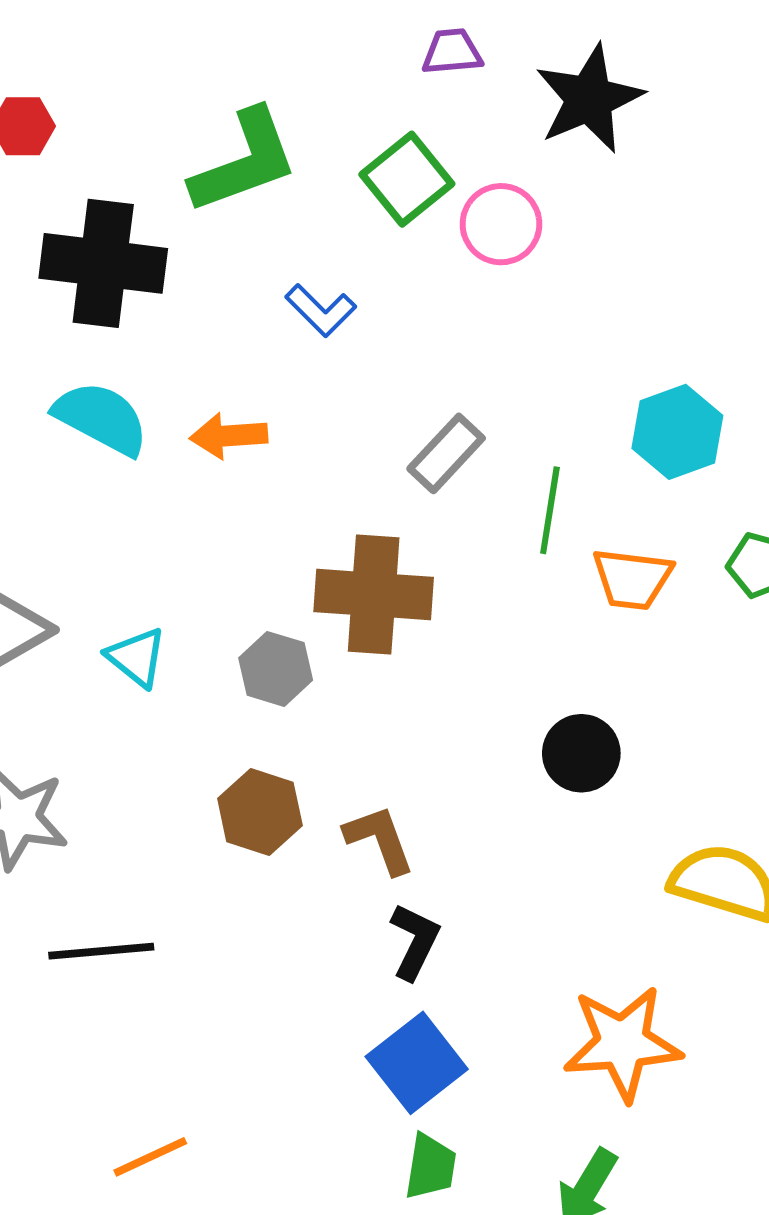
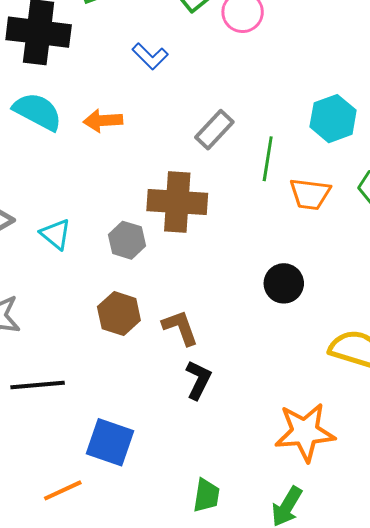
blue square: (417, 1063) -> (110, 442), moved, turned -33

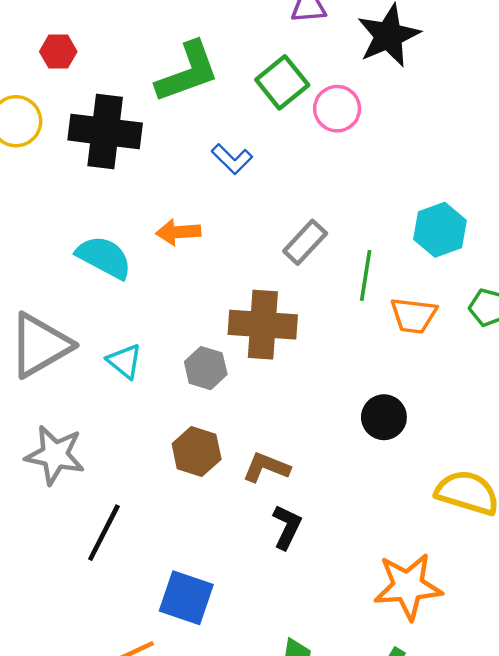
cyan semicircle: (38, 112) -> (104, 257), moved
brown L-shape: (180, 328) -> (266, 467), turned -48
black line: (38, 385) -> (104, 533), turned -58

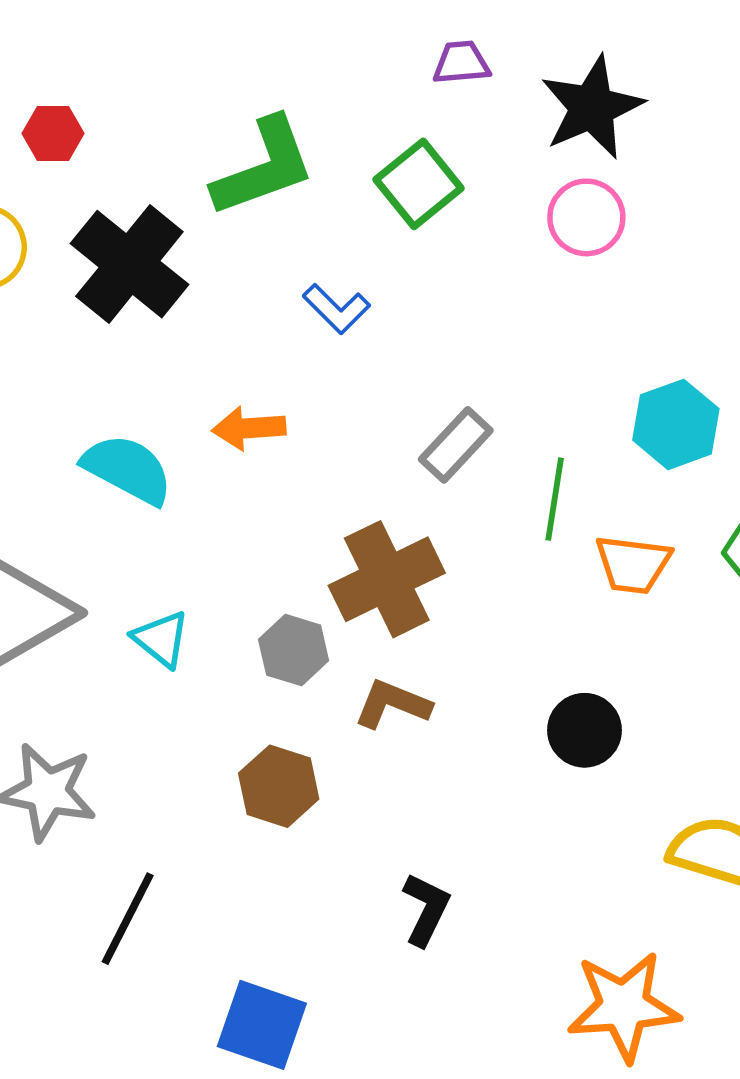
pink circle: (337, 109) -> (586, 217), moved
black cross: (105, 132) -> (129, 264), turned 32
brown cross: (263, 325) -> (387, 579), turned -30
brown L-shape: (266, 467) -> (392, 704), moved

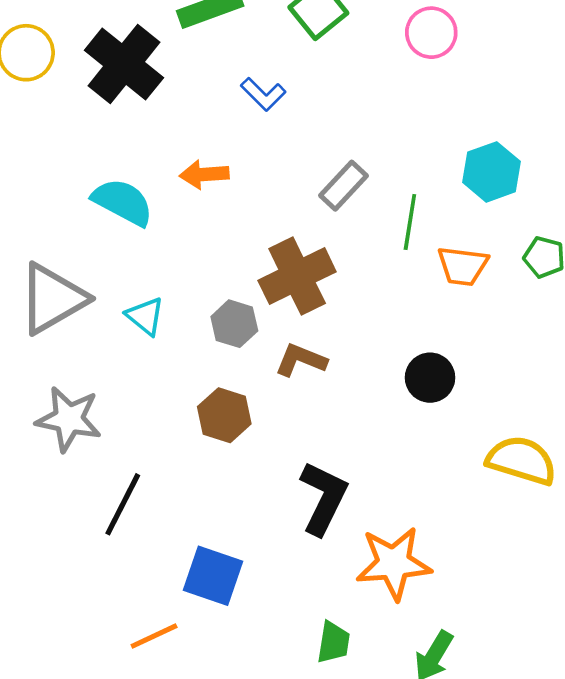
black L-shape: (426, 909) -> (323, 498), size x1.5
orange star: (624, 1006) -> (394, 563), moved

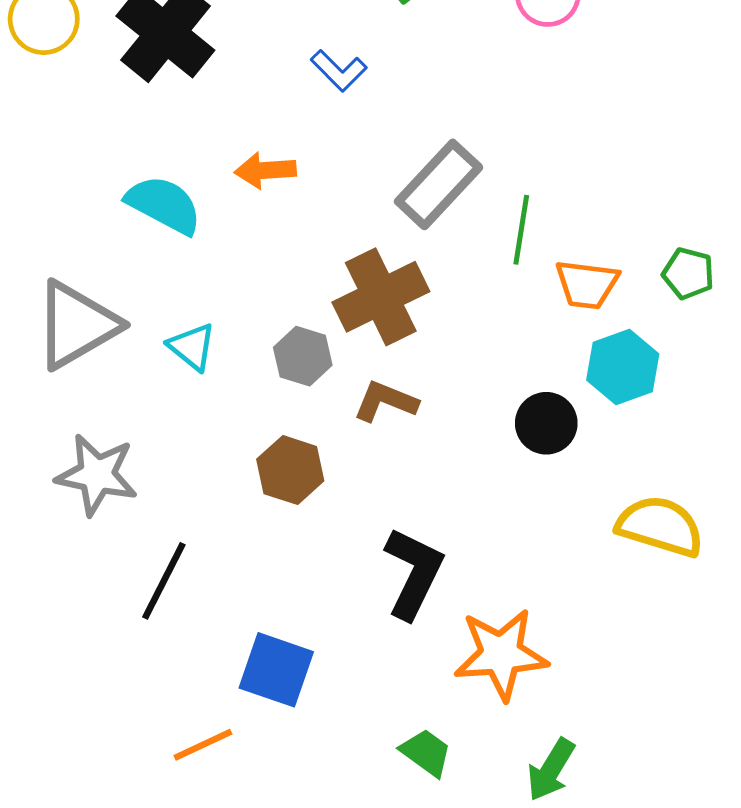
cyan hexagon: (491, 172) -> (623, 367), moved
gray rectangle: (343, 186) -> (439, 184), size x1.4
green trapezoid: (333, 642) -> (426, 753), turned -63

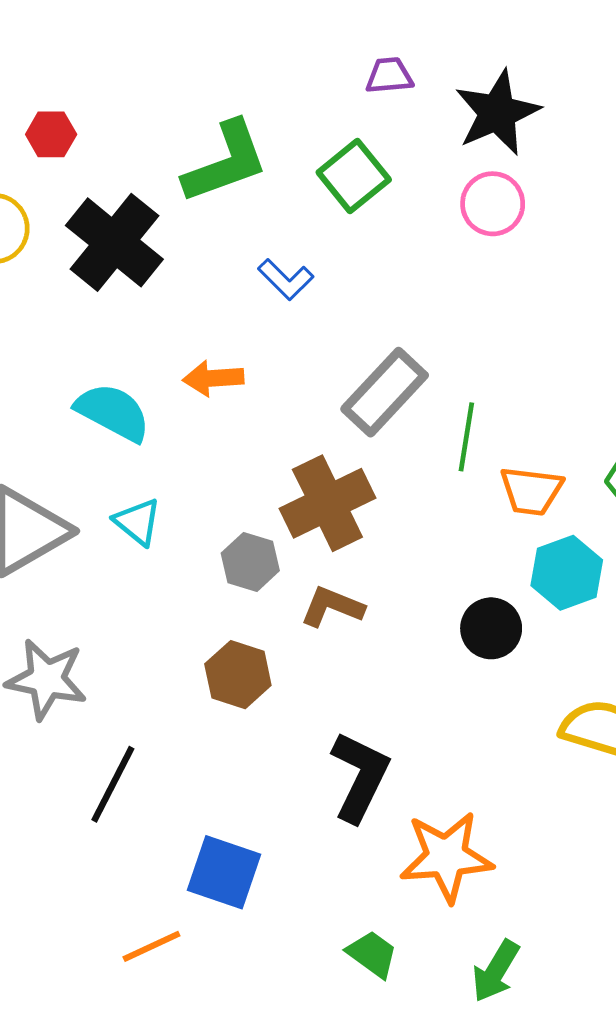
cyan triangle: (192, 347) -> (138, 522), moved

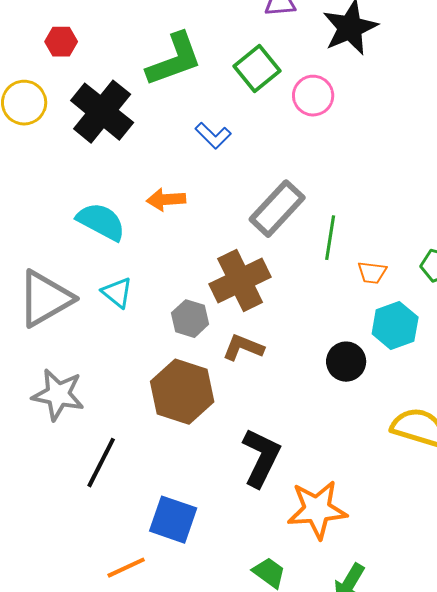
pink circle: (493, 204) -> (313, 96), moved
orange trapezoid: (531, 491) -> (372, 273), size x0.7
brown hexagon: (238, 675) -> (182, 392), size x1.5

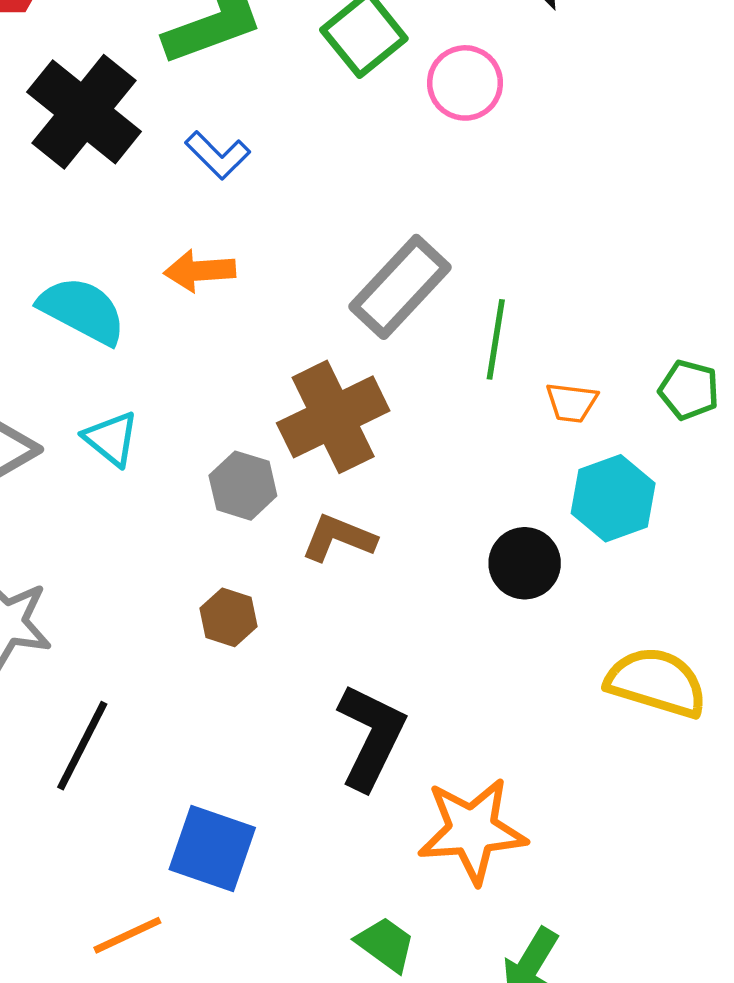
blue L-shape: (213, 136) -> (218, 155), moved
brown hexagon: (182, 392) -> (228, 617), size x0.5

